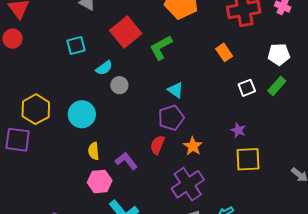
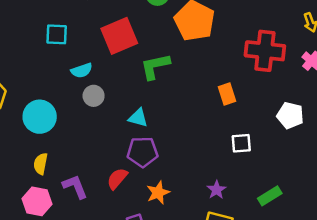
green rectangle: (277, 86) -> (270, 196), moved
cyan triangle: (175, 90) -> (138, 118), moved, turned -36

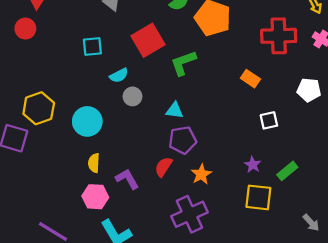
orange rectangle: (227, 94) -> (250, 79), turned -30
green rectangle: (270, 196) -> (287, 171), moved

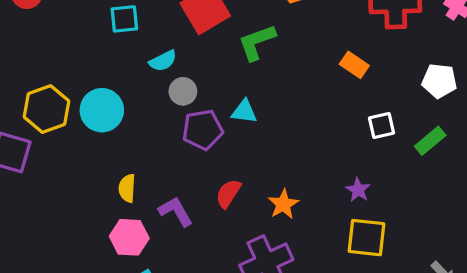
cyan circle: (87, 121) -> (102, 110), moved
purple pentagon: (183, 140) -> (203, 130), moved
green rectangle: (287, 171) -> (430, 141), moved

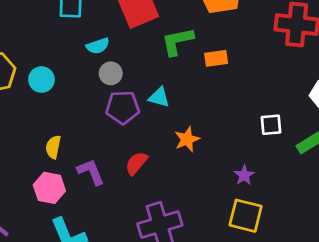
orange rectangle: (354, 65) -> (216, 58), moved, turned -50
cyan circle: (102, 110) -> (41, 80), size x0.7
orange star: (283, 204) -> (187, 139), moved

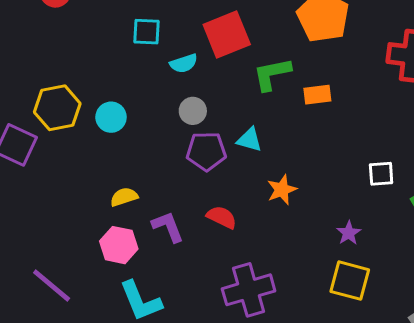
cyan semicircle: (98, 46) -> (184, 63), moved
yellow semicircle: (53, 147) -> (124, 197), turned 60
red semicircle: (136, 163) -> (222, 217), turned 75

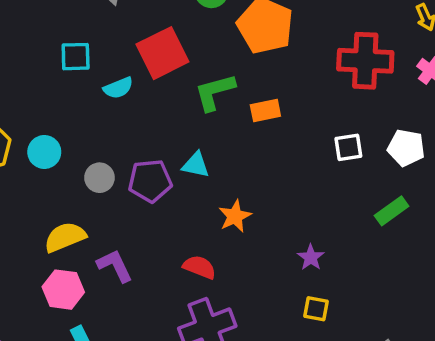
gray circle: (193, 111) -> (99, 178), moved
white square: (381, 174) -> (348, 147), moved
yellow semicircle: (124, 197) -> (65, 237), size x1.4
red semicircle: (222, 217) -> (199, 267), moved
yellow square: (350, 281) -> (316, 309), size x0.6

